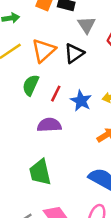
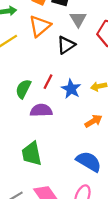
orange triangle: (44, 51) -> (40, 26), moved
green semicircle: (31, 85) -> (23, 89), moved

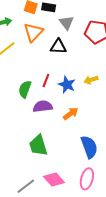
black triangle: (66, 45) -> (58, 47), turned 42
orange arrow: (93, 121) -> (71, 114), moved
blue semicircle: (89, 161) -> (89, 147), turned 45

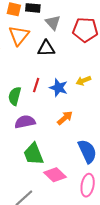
purple semicircle: (43, 106) -> (25, 122), moved
pink diamond: (54, 180) -> (55, 175), moved

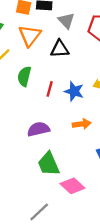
green semicircle: (15, 96) -> (24, 76), moved
orange arrow: (65, 118) -> (82, 124), turned 35

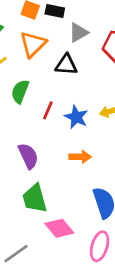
gray triangle: (66, 21) -> (78, 32), turned 36
purple semicircle: (38, 129) -> (28, 156), turned 70

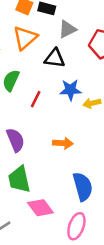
blue star: (76, 117) -> (70, 90), moved, turned -30

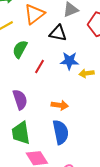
blue semicircle: (83, 187) -> (61, 132), moved

